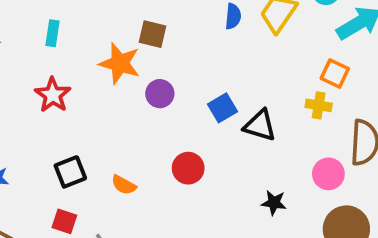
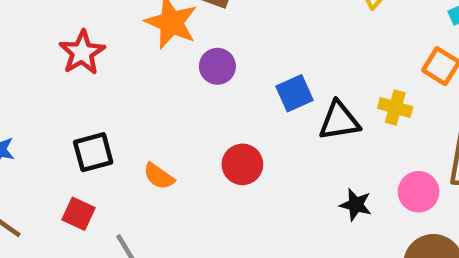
yellow cross: (319, 105) -> (395, 108), moved
black triangle: (260, 125) -> (339, 121), turned -32
black star: (274, 203) -> (356, 205), moved

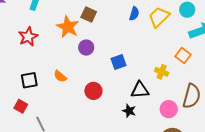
black triangle: (339, 121) -> (140, 90), moved
orange semicircle: (159, 176) -> (60, 76), moved
black star: (356, 205) -> (129, 111), moved

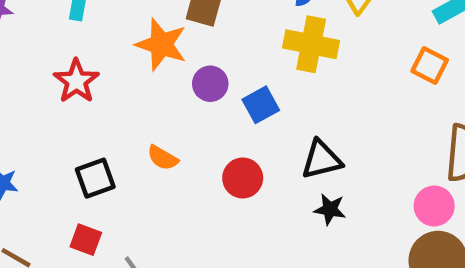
blue square: (119, 62) -> (261, 105), moved
yellow cross: (162, 72) -> (311, 44), moved, size x1.6
black triangle: (140, 90) -> (322, 160), moved
pink circle: (169, 109) -> (434, 206), moved

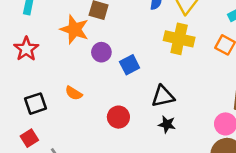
yellow cross: (311, 44) -> (179, 39), moved
red circle: (243, 178) -> (118, 117), moved
red square: (86, 240) -> (29, 138), turned 36

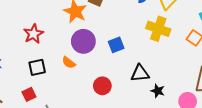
red star: (26, 49) -> (33, 34), moved
purple circle: (101, 52) -> (83, 41), moved, size x1.5
black star: (167, 124) -> (158, 91), moved

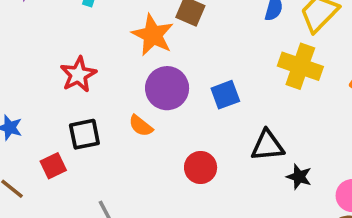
red square: (29, 94) -> (53, 166), moved

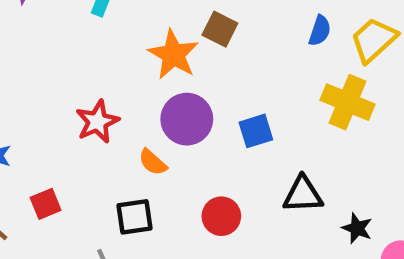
red star: (78, 75) -> (97, 122), moved
black square: (84, 134) -> (134, 217), moved
black star: (299, 177) -> (357, 228), moved

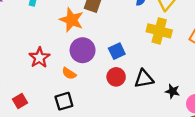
red circle: (221, 216) -> (116, 77), moved

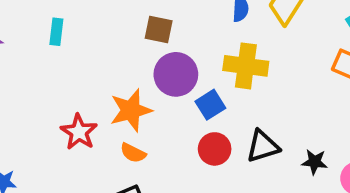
orange star: (72, 20) -> (131, 110), moved, turned -30
yellow cross: (159, 31) -> (246, 66), moved
purple circle: (83, 50) -> (176, 74), moved

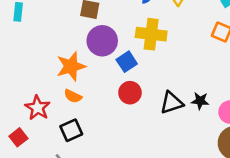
red star: (79, 132) -> (38, 108), moved
black triangle: (263, 146) -> (172, 103), moved

